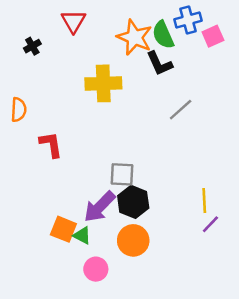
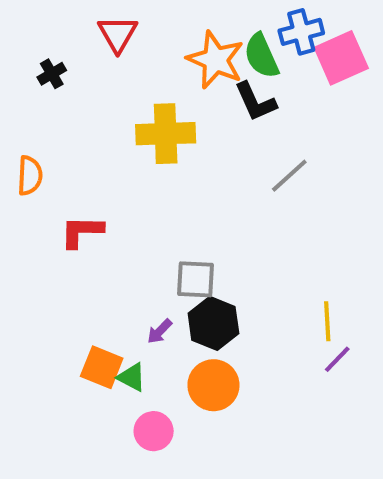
pink square: (213, 36) -> (341, 58), size x1.5
red L-shape: (51, 145) -> (82, 231), turned -80
purple arrow: (100, 207) -> (160, 331), size x0.5

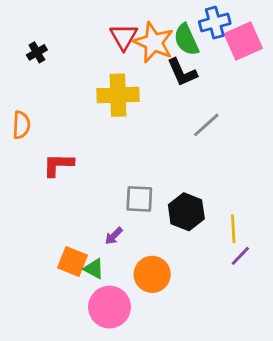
red triangle: (118, 34) -> (124, 37), moved
black hexagon: (213, 323) -> (186, 212), moved
pink circle: (154, 431) -> (109, 307), size x1.5

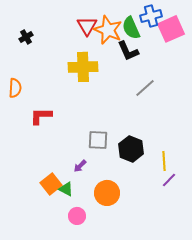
orange square: (72, 262) -> (51, 184), turned 30
pink circle: (109, 307) -> (77, 216), size x0.6

